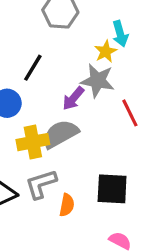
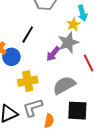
gray star: (98, 81) -> (68, 43), turned -30
gray semicircle: (60, 134) -> (64, 85), moved

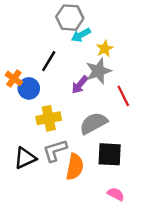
cyan arrow: (82, 13) -> (81, 35), moved, turned 77
orange semicircle: (49, 121) -> (75, 167), size x1.5

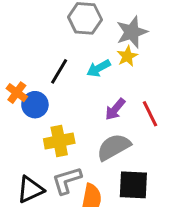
cyan arrow: (81, 35) -> (99, 68), moved
gray star: (98, 71) -> (132, 32), moved
purple arrow: (80, 85) -> (115, 109), moved

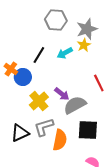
purple arrow: (115, 109) -> (62, 94), moved, turned -91
yellow cross: (59, 141) -> (39, 101), turned -30

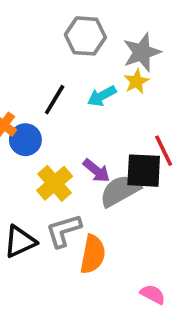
black square: (88, 130) -> (144, 171), moved

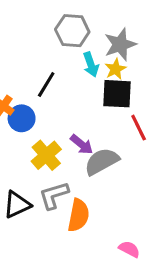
cyan arrow: (102, 96) -> (91, 64), moved, turned -80
black square: (144, 171) -> (117, 94), moved

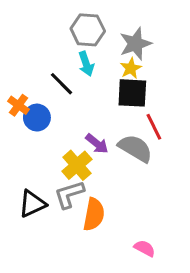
cyan arrow: (91, 64) -> (86, 64), moved
black line: (46, 84) -> (62, 84), turned -76
yellow cross: (46, 155) -> (77, 165), moved
gray semicircle: (102, 161) -> (135, 148), moved, turned 60

